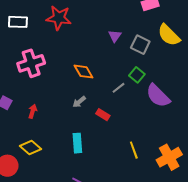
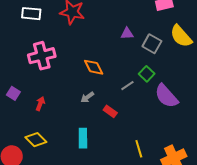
purple triangle: (115, 36) -> (127, 34), turned 48

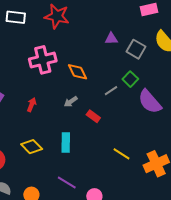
pink cross: (42, 56) -> (43, 60), moved
red arrow: (40, 104) -> (32, 105), moved
yellow diamond: (36, 140) -> (32, 147), moved
yellow line: (139, 149) -> (121, 154), turned -42

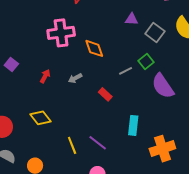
gray arrow: (71, 102) -> (75, 78), moved
cyan rectangle: (66, 143) -> (133, 125), moved
yellow line: (121, 154) -> (72, 145), moved, turned 30
purple line: (67, 183) -> (98, 143), moved

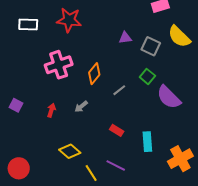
orange diamond: (94, 48) -> (94, 74), turned 70
gray line: (126, 71) -> (119, 90), moved
red rectangle: (105, 94) -> (117, 130), moved
yellow diamond: (40, 118) -> (70, 151), moved

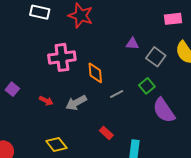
orange diamond: (94, 74) -> (95, 73), turned -55
gray arrow: (81, 106) -> (76, 103), size x1.5
red arrow: (51, 110) -> (46, 101), turned 88

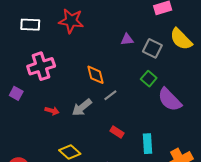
pink cross: (62, 57) -> (41, 66), moved
purple square: (12, 89) -> (16, 93), moved
gray line: (117, 94) -> (110, 95), moved

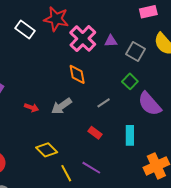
white rectangle: (30, 25) -> (25, 29), moved, turned 30
pink cross: (41, 66) -> (83, 39), moved, turned -32
gray line: (110, 95) -> (104, 103), moved
cyan rectangle: (148, 144) -> (130, 135), moved

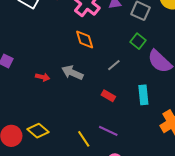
gray arrow: (61, 106) -> (72, 73), turned 65
yellow diamond: (47, 150) -> (38, 131), moved

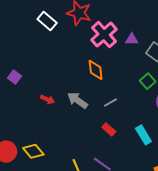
gray line: (114, 65) -> (110, 103), moved
cyan rectangle: (143, 95) -> (143, 135), turned -36

